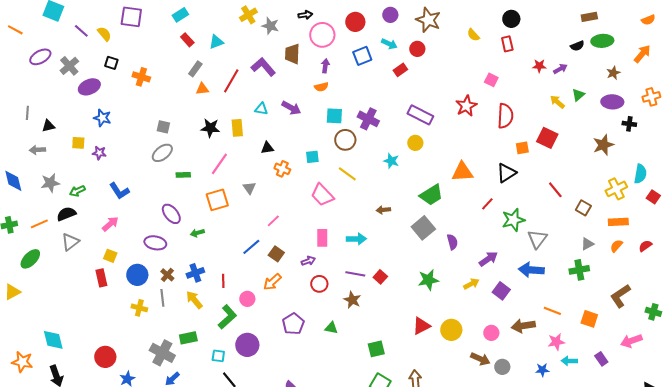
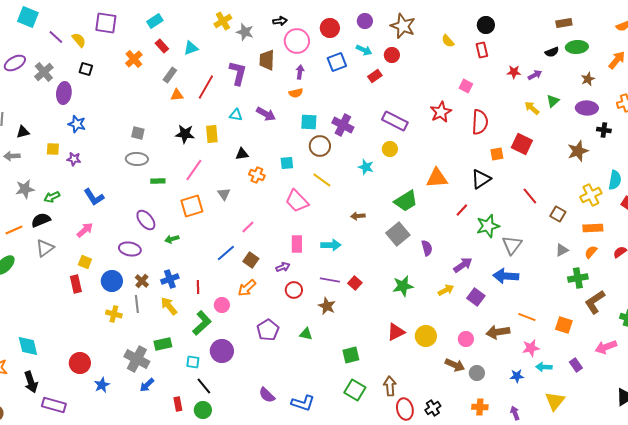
purple L-shape: (263, 67) -> (238, 73), turned 55
orange cross: (141, 77) -> (134, 59), moved, turned 30
purple ellipse: (89, 87) -> (64, 93), turned -60
gray ellipse: (162, 153) -> (137, 159), turned 40
green cross: (579, 270) -> (578, 278), moved

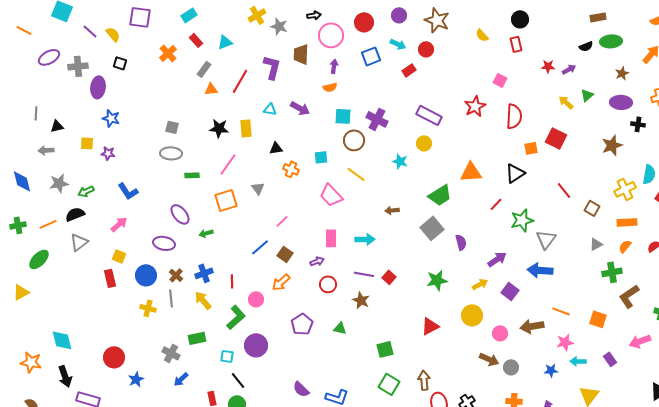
gray cross: (44, 72) -> (78, 66), turned 36
yellow circle: (426, 336) -> (472, 315), moved
gray cross: (137, 359) -> (171, 353), size x0.7

